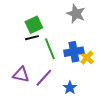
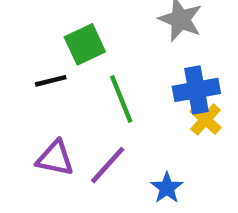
black line: (32, 38) -> (51, 81), moved
blue cross: (74, 52) -> (196, 90), moved

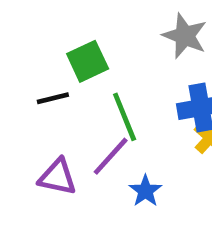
purple line: (108, 165) -> (111, 156), moved
blue star: (167, 188) -> (145, 191), moved

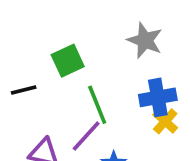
black line: (53, 98) -> (24, 90), moved

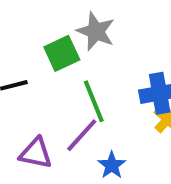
gray star: (145, 40) -> (96, 31), moved

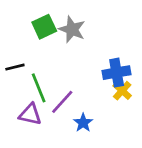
green square: (62, 53) -> (44, 27), moved
green line: (94, 101) -> (39, 88), moved

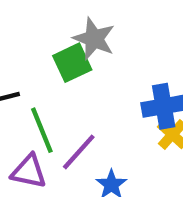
green square: (44, 27) -> (72, 63), moved

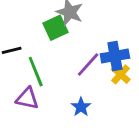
purple line: (79, 152) -> (88, 64), moved

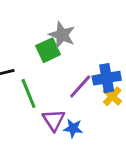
purple triangle: (27, 98) -> (54, 120), moved, turned 45
blue star: (81, 107) -> (73, 128), turned -30

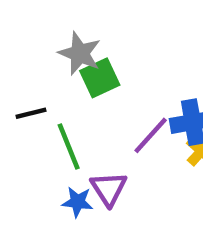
gray star: (62, 35) -> (80, 53), moved
blue star: (73, 128) -> (78, 202), moved

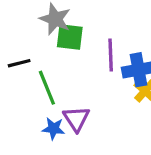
green square: (100, 78) -> (70, 37), turned 32
purple line: (151, 135) -> (111, 55), moved, turned -44

